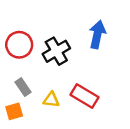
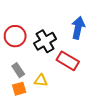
red rectangle: (85, 96) -> (68, 61), moved
orange square: (14, 111) -> (19, 89), moved

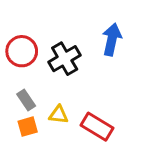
red rectangle: (68, 61) -> (97, 127), moved

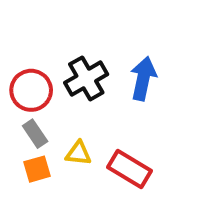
blue arrow: (112, 39) -> (143, 78), moved
red circle: (22, 51) -> (31, 90), moved

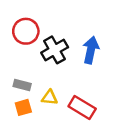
red circle: (31, 90) -> (26, 31), moved
gray rectangle: (35, 134) -> (22, 85), turned -42

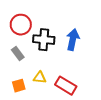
black cross: (55, 50) -> (44, 40), turned 35
gray rectangle: (22, 85) -> (18, 54), moved, turned 40

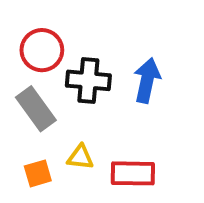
gray rectangle: (18, 54) -> (36, 109), size x1.5
red rectangle: (66, 86) -> (133, 173), turned -30

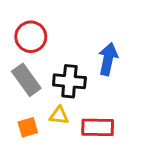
black cross: (88, 80) -> (69, 81), moved

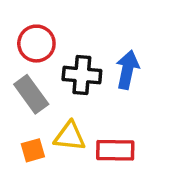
black cross: (69, 81) -> (82, 75), moved
yellow triangle: (59, 115) -> (70, 136), size x1.4

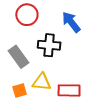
red circle: (36, 44) -> (27, 15), moved
blue arrow: (127, 70) -> (71, 22), moved, turned -50

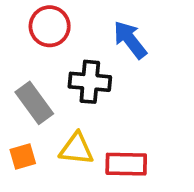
orange square: (20, 90) -> (23, 156), moved

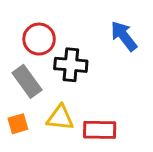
red circle: (50, 26) -> (39, 39), moved
blue arrow: (130, 40) -> (124, 36), moved

